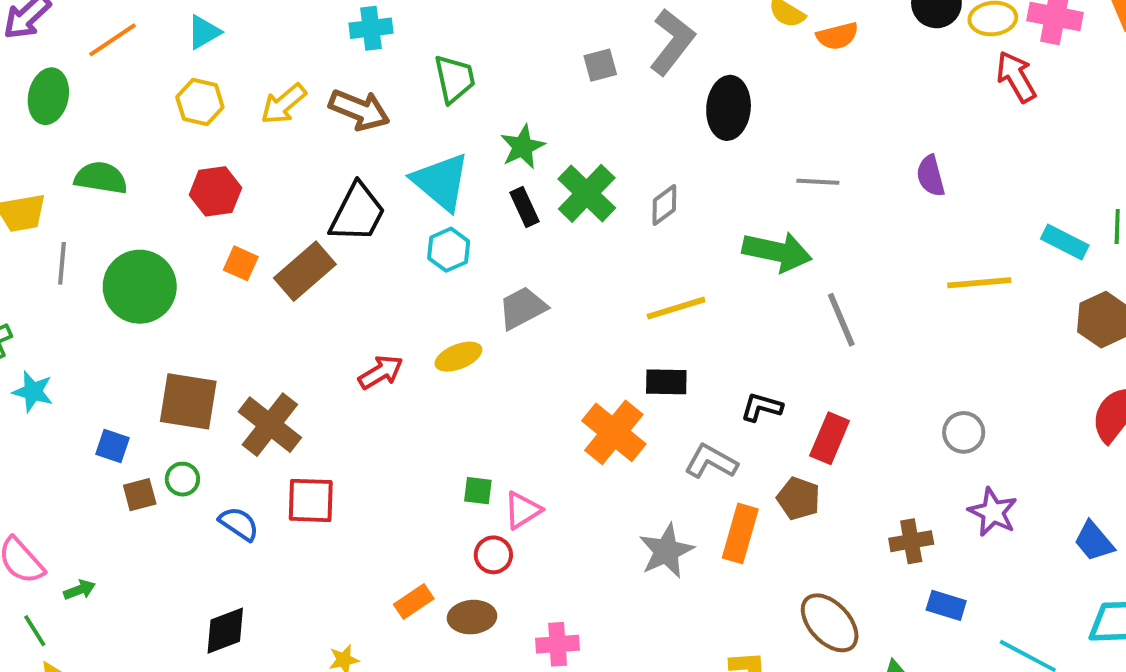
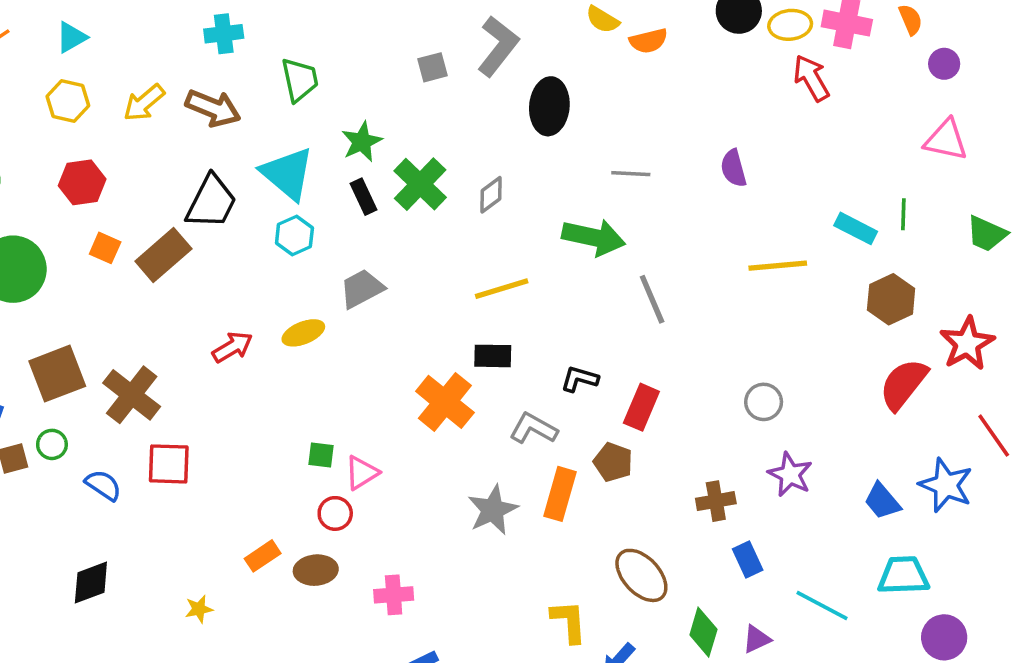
brown square: (188, 401) -> (57, 374), turned -30
blue rectangle: (946, 605) -> (748, 559), turned 48

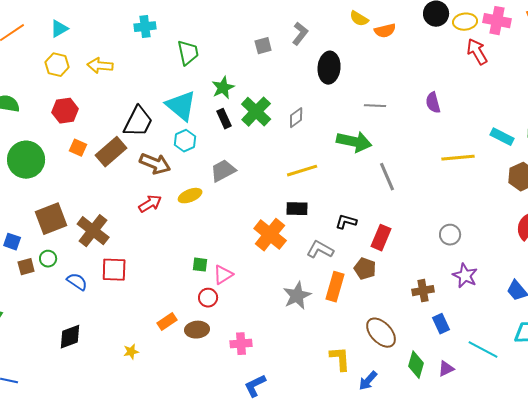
gray L-shape: (498, 46) -> (300, 34), size x0.7
yellow arrow: (144, 103) -> (100, 66), turned 45
brown arrow: (213, 108) -> (155, 164), moved

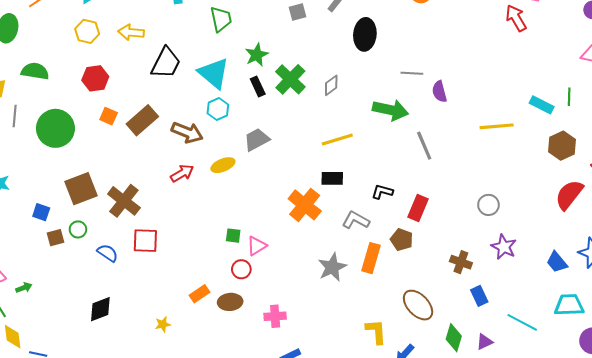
purple semicircle: (433, 103) -> (439, 92), moved
black trapezoid: (138, 122) -> (166, 63), moved
brown cross: (423, 291) -> (461, 262), turned 30

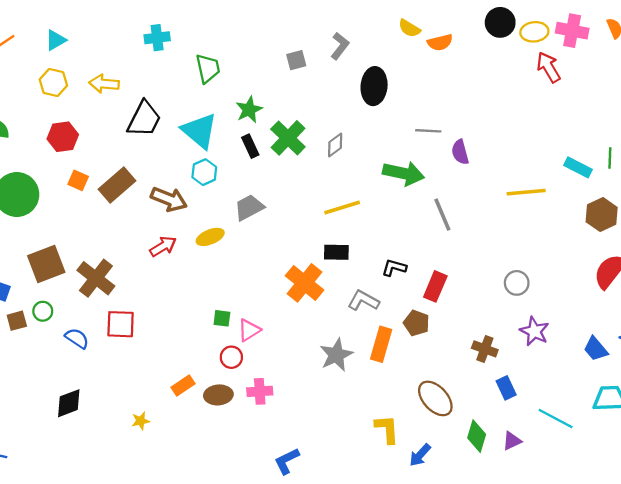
pink cross: (275, 316) -> (260, 391), moved

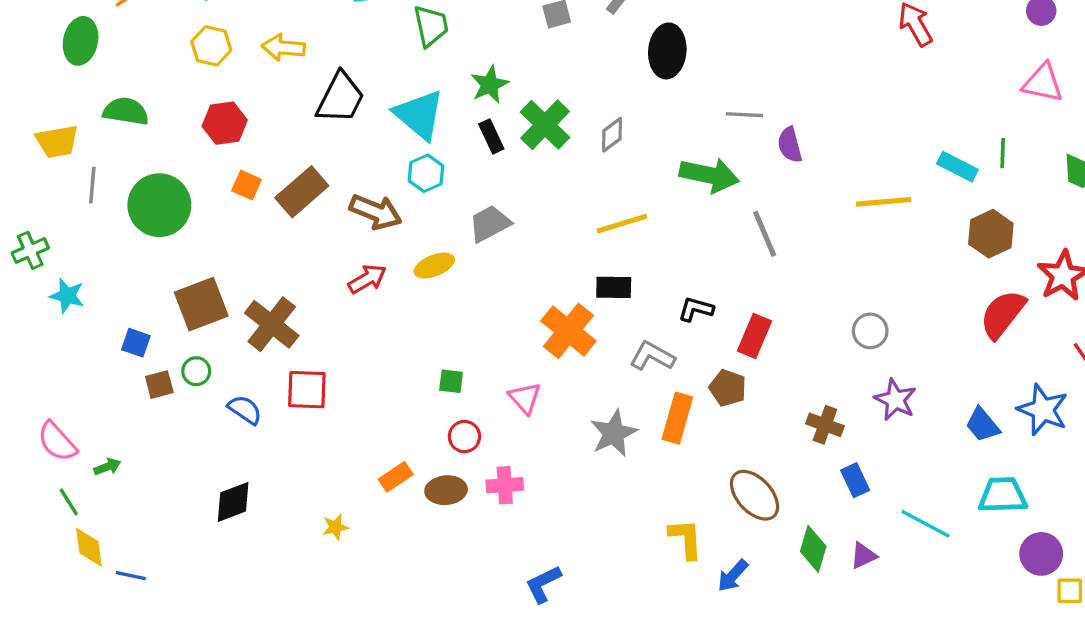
pink triangle: (249, 330) -> (525, 398), moved, turned -40

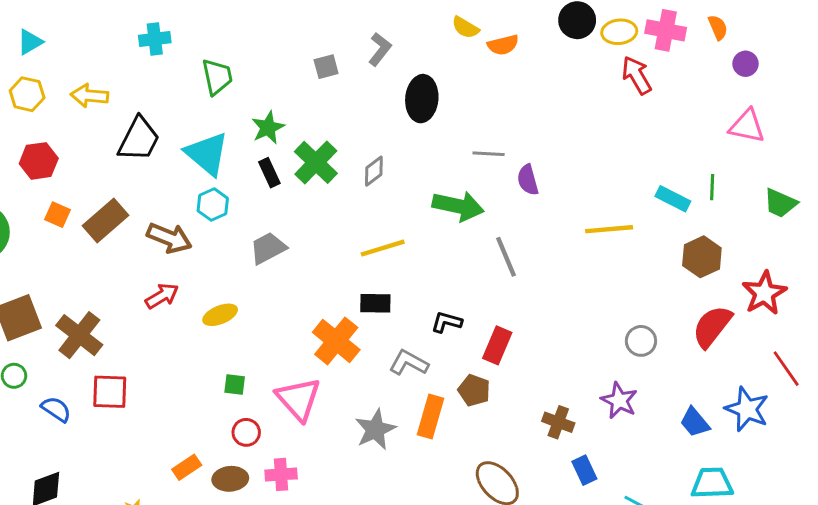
yellow ellipse: (434, 266) -> (220, 315), moved
gray circle: (870, 331) -> (641, 341), moved
pink triangle: (525, 398) -> (298, 399), size x1.6

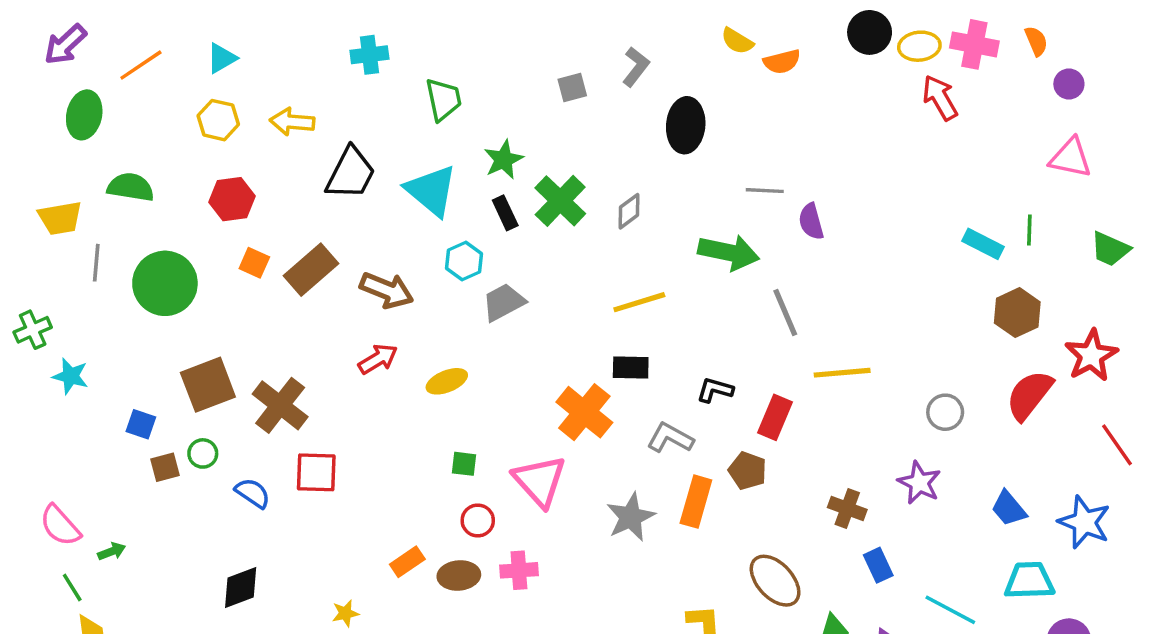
cyan hexagon: (213, 205) -> (464, 261), moved
yellow line: (609, 229) -> (842, 373), moved
blue star: (747, 409) -> (1084, 522), moved

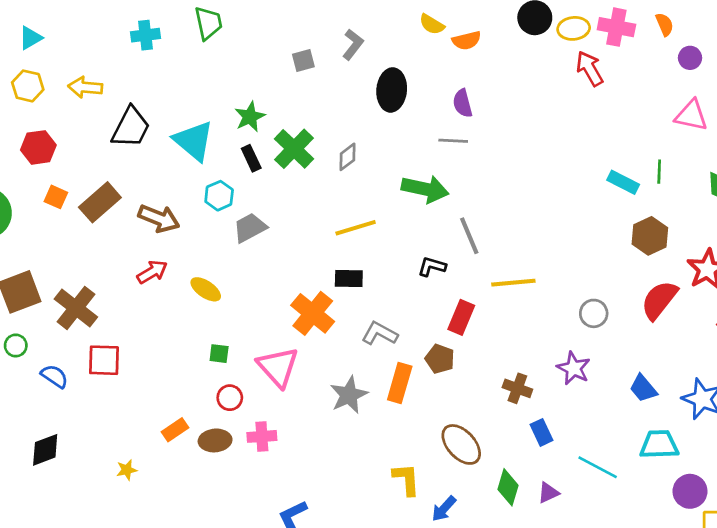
green trapezoid: (443, 99) -> (208, 23), moved
purple semicircle: (811, 221) -> (463, 103), moved
yellow ellipse: (447, 381) -> (206, 289), turned 56
black L-shape: (715, 390) -> (432, 267), moved

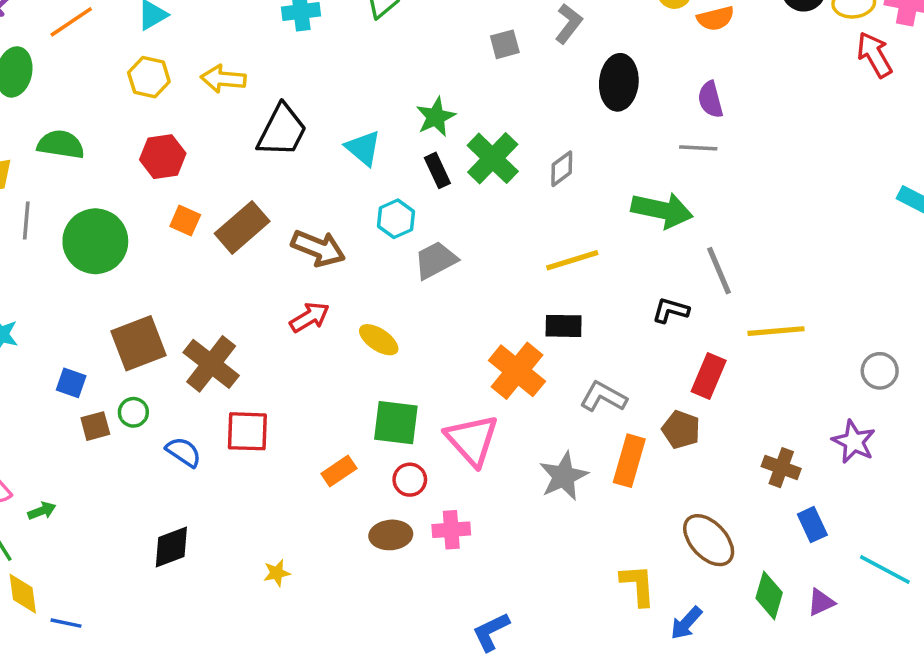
cyan triangle: (194, 141) -> (363, 148), size x0.7
green square: (219, 354) -> (396, 423), size x1.8
orange rectangle: (175, 430) -> (339, 471), moved

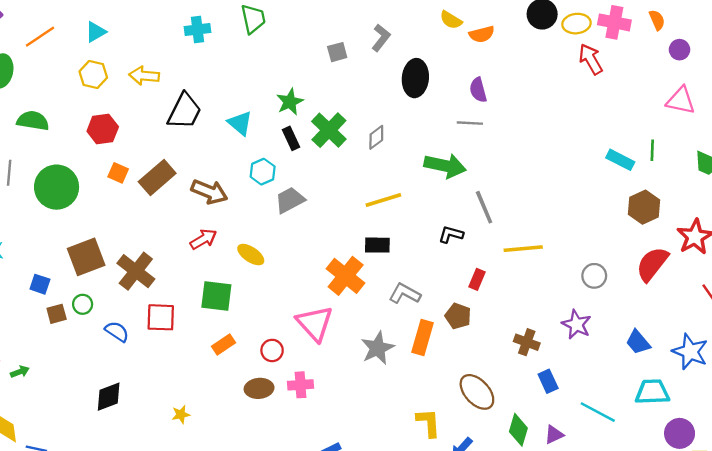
red rectangle: (709, 376) -> (477, 279), size x0.7
green square: (396, 423) -> (216, 296), moved

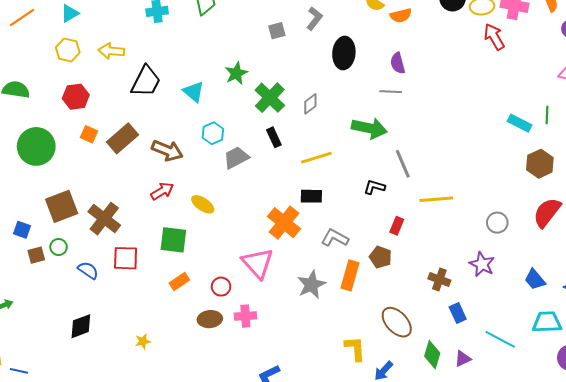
black rectangle: (291, 138) -> (274, 137), moved

